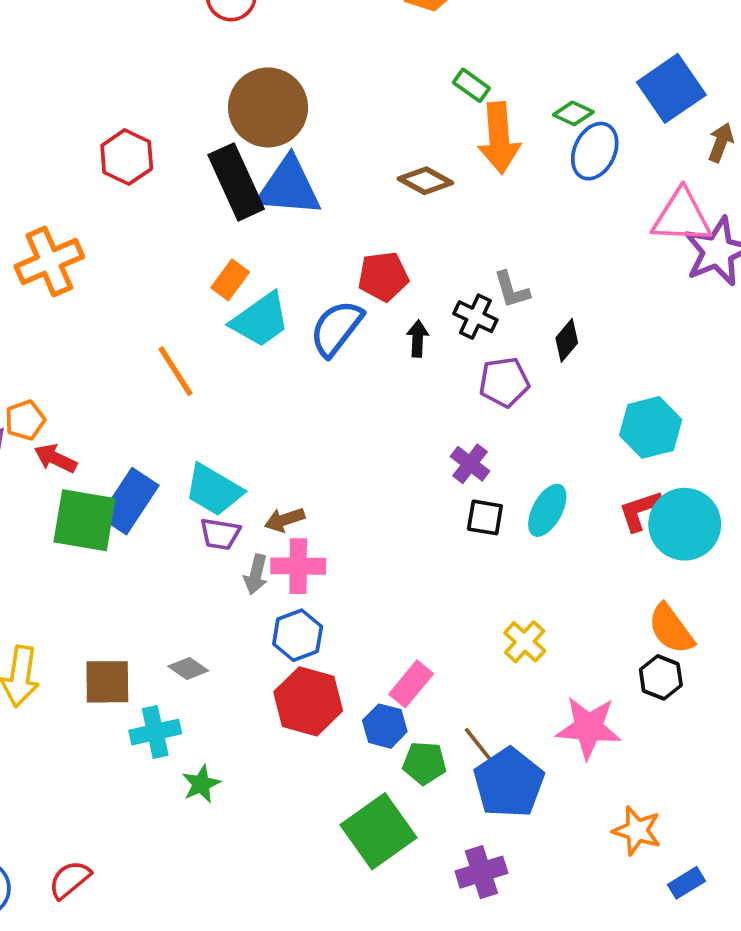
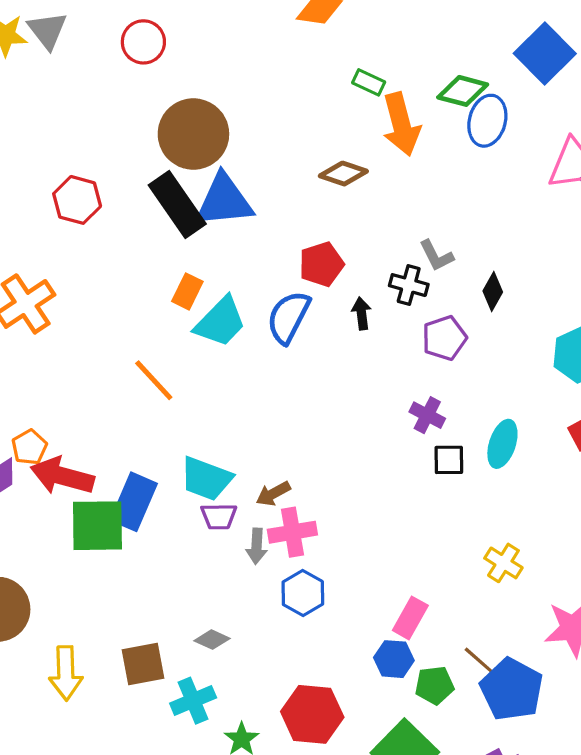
green diamond: (573, 113) -> (463, 91), size x1.4
red arrow: (55, 458) -> (62, 476), size x1.6
red hexagon: (308, 701) -> (312, 714), moved

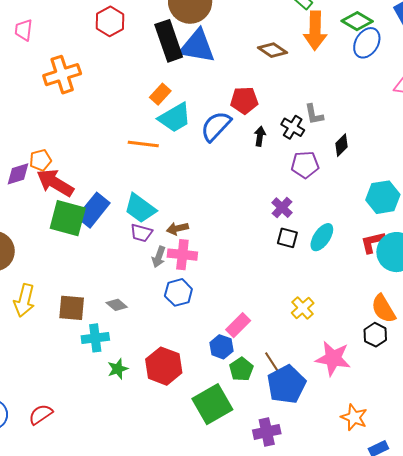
orange line: (154, 380) -> (143, 144), moved, turned -56
green pentagon: (435, 685) -> (241, 369), turned 30

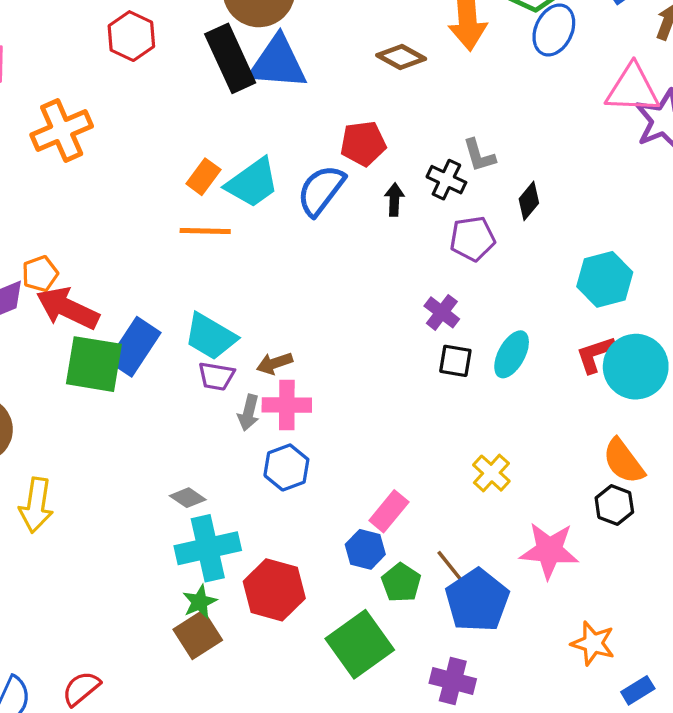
orange rectangle: (160, 94) -> (203, 177), moved
brown square: (72, 308) -> (198, 635), moved, turned -32
cyan cross: (95, 338) -> (208, 548), moved, size x1.4
purple cross: (267, 432) -> (453, 681), turned 32

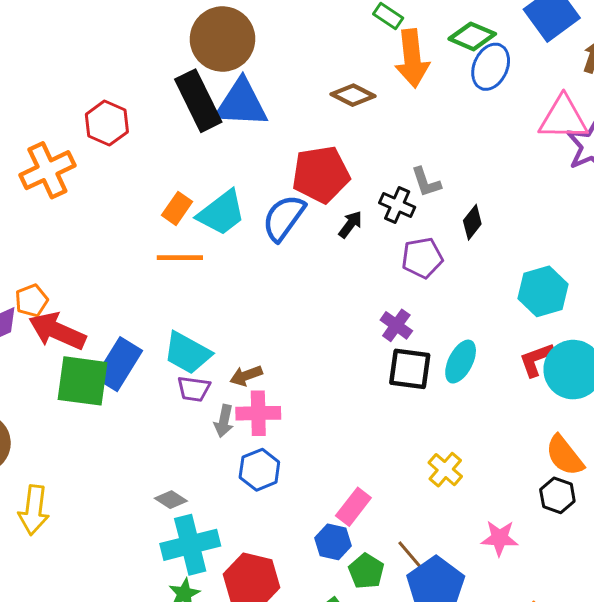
red hexagon: (131, 36) -> (107, 123), moved
red pentagon: (363, 143) -> (321, 174), size x1.4
black arrow: (394, 200) -> (350, 224), turned 36
black square: (455, 361) -> (410, 369), size x1.4
pink star: (549, 550) -> (500, 538), size x0.7

